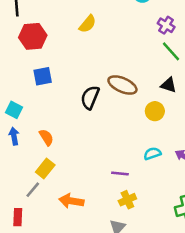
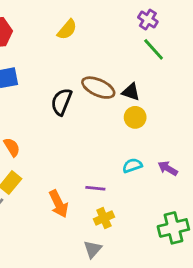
yellow semicircle: (88, 24) -> (67, 29), moved
black triangle: (169, 85) -> (131, 92), moved
orange arrow: (71, 201) -> (59, 204), moved, turned -125

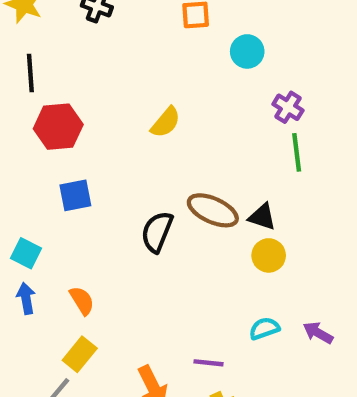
green line: (154, 49) -> (297, 152), turned 35

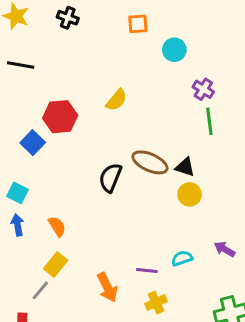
black line: (30, 73) -> (21, 65), turned -76
red hexagon: (58, 127) -> (60, 117), moved
blue square: (75, 195) -> (33, 143), moved, turned -35
cyan semicircle: (264, 328) -> (182, 258), moved

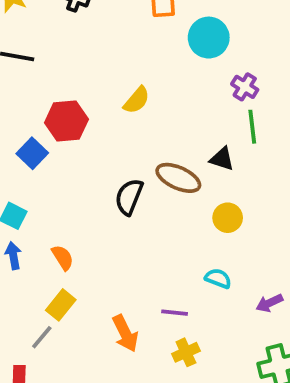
cyan circle: (174, 50) -> (209, 38), size x1.4
black triangle: (185, 167) -> (222, 159), moved
purple arrow: (225, 249) -> (269, 303), moved, turned -55
cyan semicircle: (182, 258) -> (218, 278), moved, turned 40

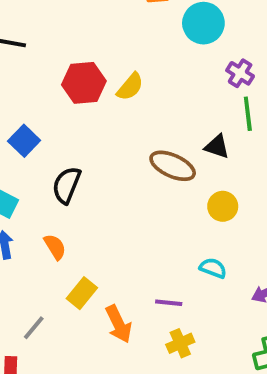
red hexagon: (66, 121) -> (84, 83), moved
black semicircle: (129, 197) -> (67, 185), moved
yellow rectangle: (61, 305) -> (82, 293), moved

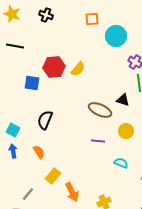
blue square: (24, 141) -> (32, 83), moved, turned -35
purple line: (169, 303) -> (98, 141), moved

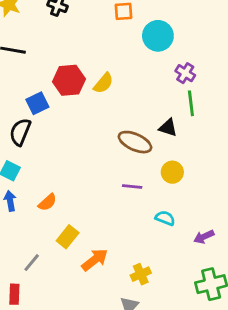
blue square: (32, 83) -> (37, 103), turned -35
black semicircle: (45, 120) -> (20, 132), moved
orange semicircle: (39, 152) -> (47, 202), turned 80
orange arrow: (72, 192) -> (95, 260), turned -102

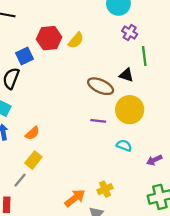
purple cross: (185, 73) -> (130, 33), moved
yellow circle: (172, 172) -> (130, 110), size x1.6
yellow rectangle: (68, 237) -> (33, 160), moved
orange arrow: (95, 260) -> (75, 198), moved

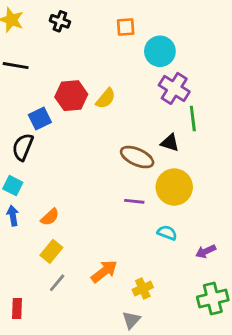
purple cross: (130, 33) -> (174, 88), size x1.5
gray line: (20, 180) -> (57, 283), moved
orange arrow: (75, 198) -> (104, 271), moved

